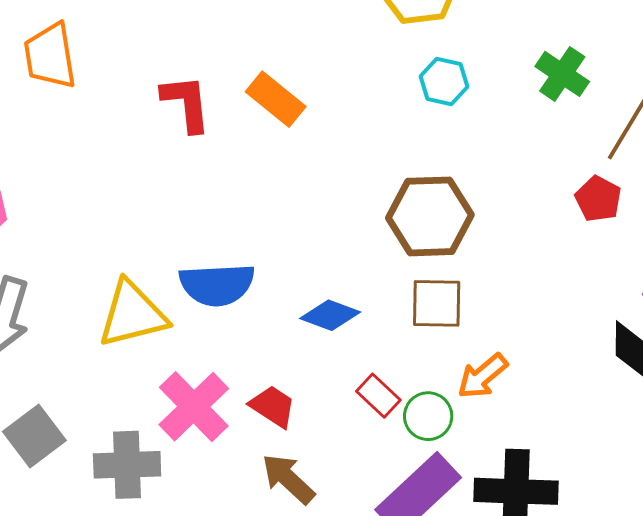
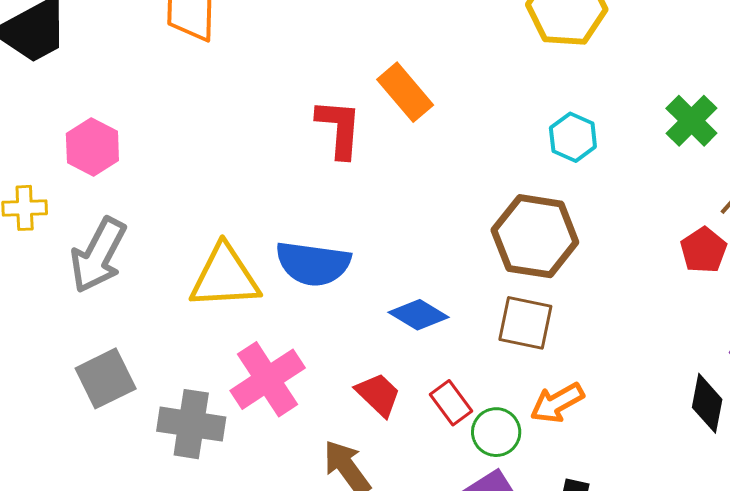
cyan hexagon: (444, 82) -> (573, 137), moved
red L-shape: (186, 103) -> (339, 128), moved
red trapezoid: (273, 406) -> (378, 395), moved

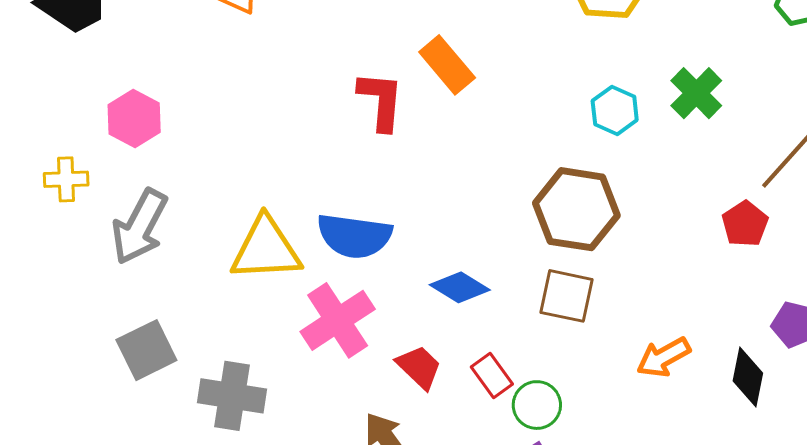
green cross: (691, 121) -> (696, 93), moved
pink cross: (268, 379) -> (338, 320), moved
orange arrow: (557, 403) -> (664, 357), moved

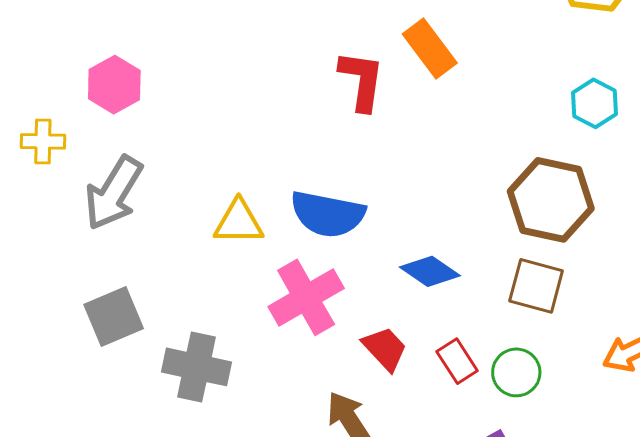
yellow triangle: (266, 249) -> (239, 222), size x0.7
green circle: (537, 405) -> (516, 372), moved

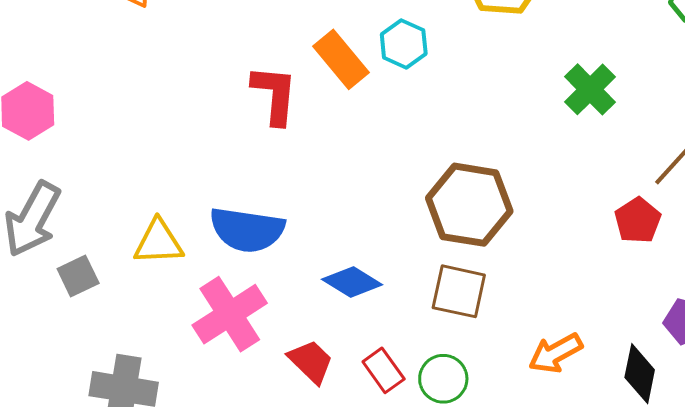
cyan hexagon: (595, 103) -> (404, 44), moved
gray square: (114, 316) -> (78, 276), moved, size x0.7

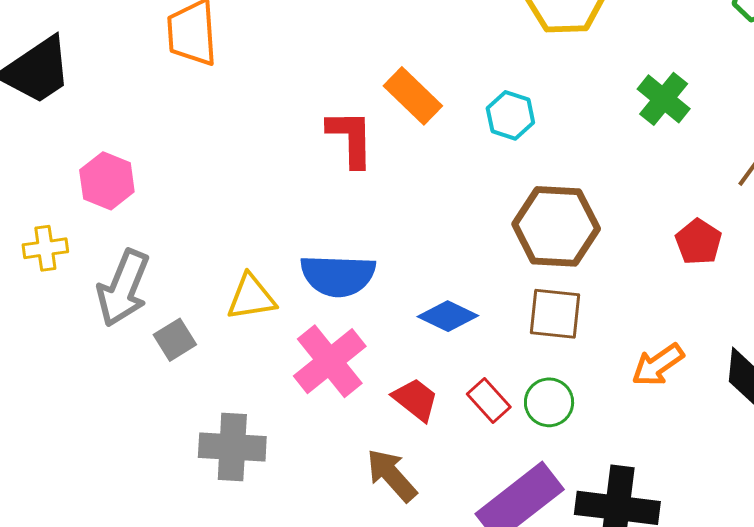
cyan hexagon: (404, 44) -> (510, 115), moved
red pentagon: (638, 220) -> (698, 242), moved

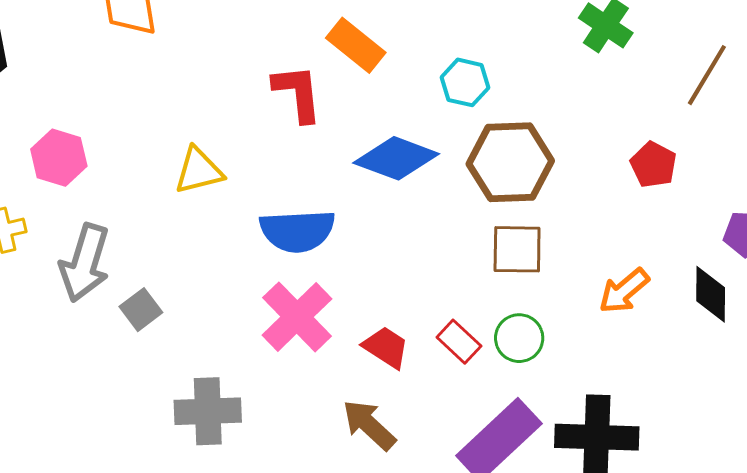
cyan hexagon: (510, 115) -> (465, 82), moved
yellow triangle: (251, 297) -> (199, 171), moved
blue diamond: (448, 316) -> (396, 158), moved, size x1.4

